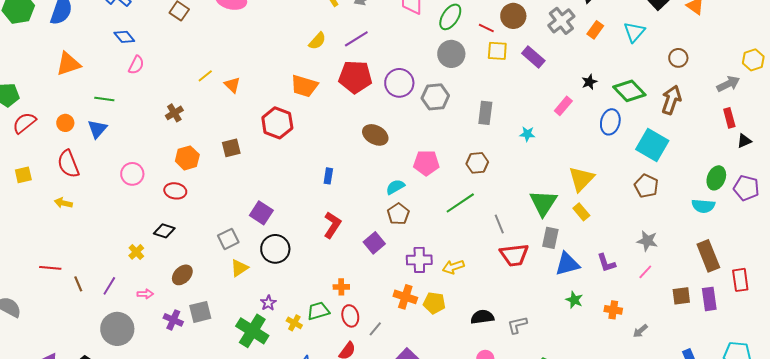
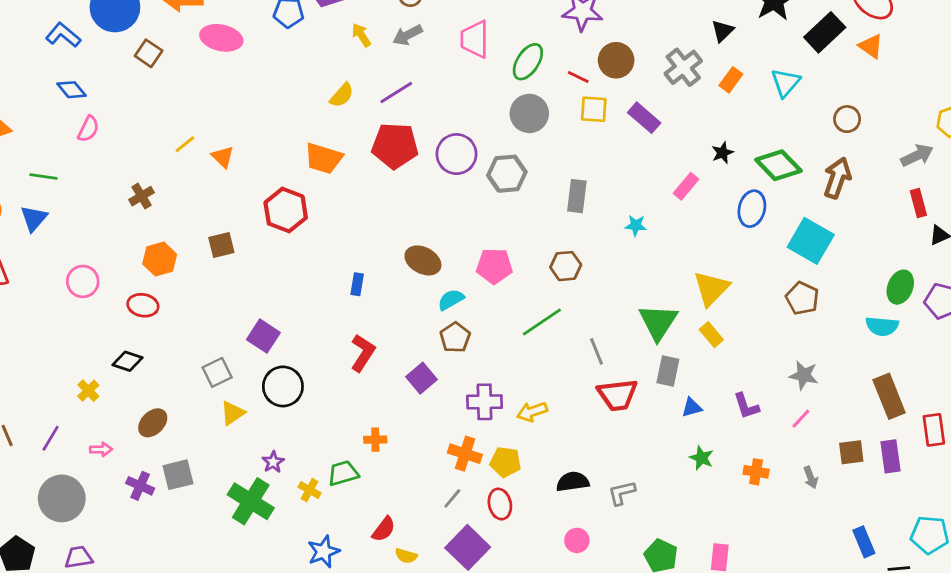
brown ellipse: (375, 135) -> (423, 260), moved
blue triangle: (567, 264) -> (692, 407), size x0.6
red ellipse: (350, 316) -> (500, 504), moved
gray line: (375, 329) -> (452, 498), moved
gray arrow: (640, 331) -> (811, 477), moved, turned -70

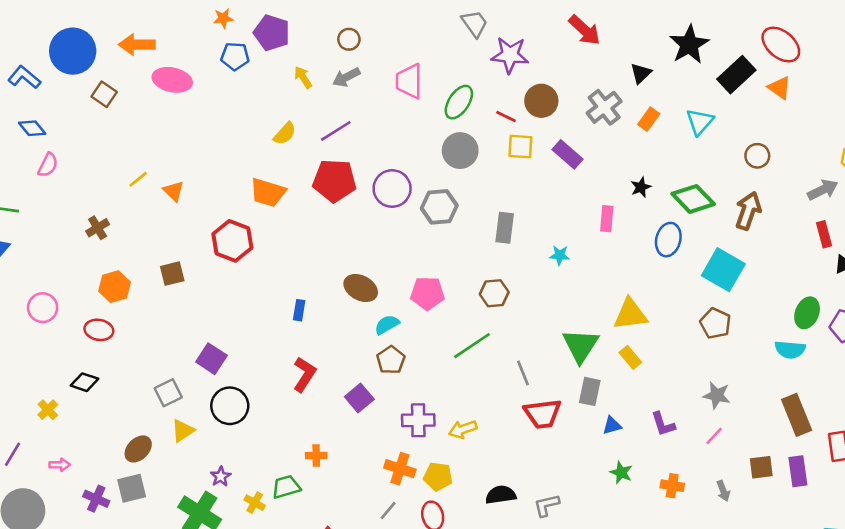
pink rectangle: (686, 186) -> (607, 219), turned -35
yellow triangle: (711, 288) -> (630, 314), turned 39
brown ellipse: (153, 423) -> (138, 449), moved

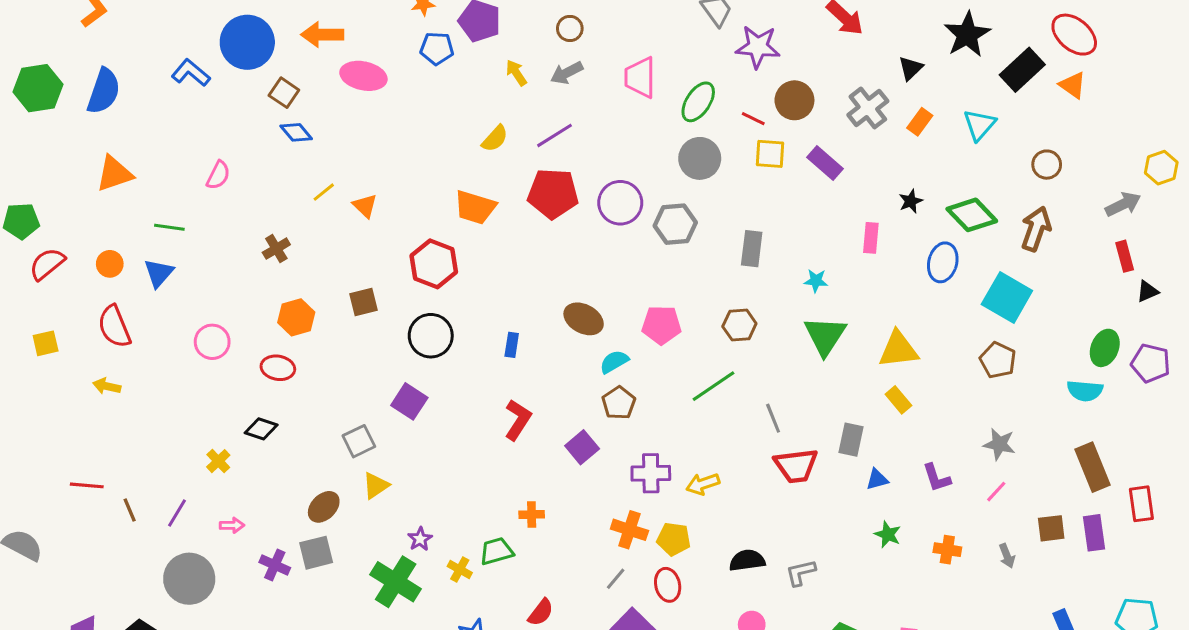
blue diamond: (32, 128) -> (296, 132), moved
green triangle: (581, 346) -> (825, 336), moved
black circle: (230, 406) -> (431, 336), moved

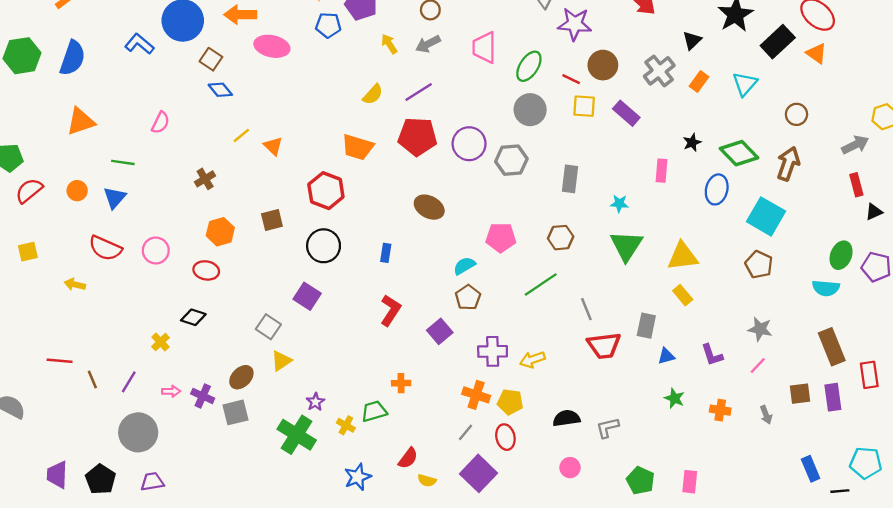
brown ellipse: (584, 319) -> (429, 207), moved
red semicircle: (114, 327) -> (105, 248), moved, turned -44
gray square: (359, 441) -> (268, 327), turned -30
purple cross: (275, 565) -> (203, 396), moved

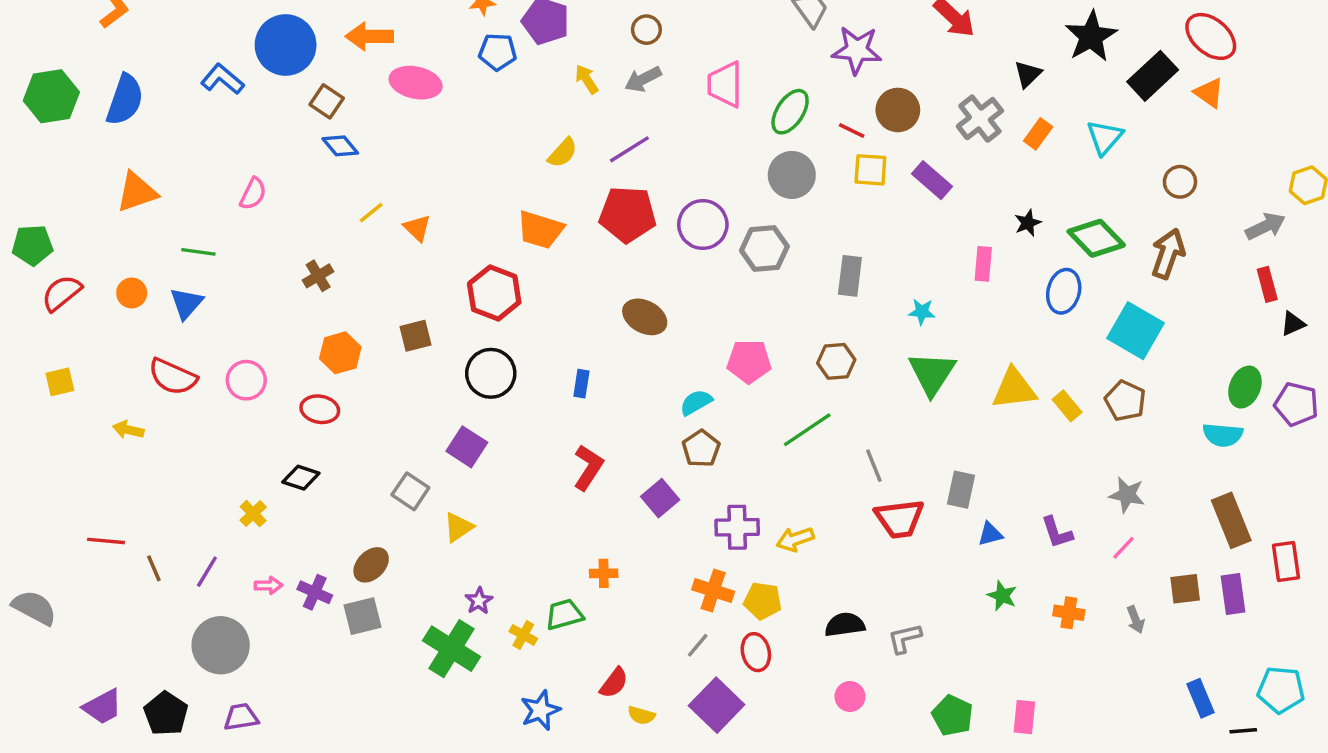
yellow rectangle: (683, 295) -> (1067, 406), moved
yellow triangle: (281, 361) -> (458, 527), moved
purple trapezoid: (57, 475) -> (103, 707), turned -120

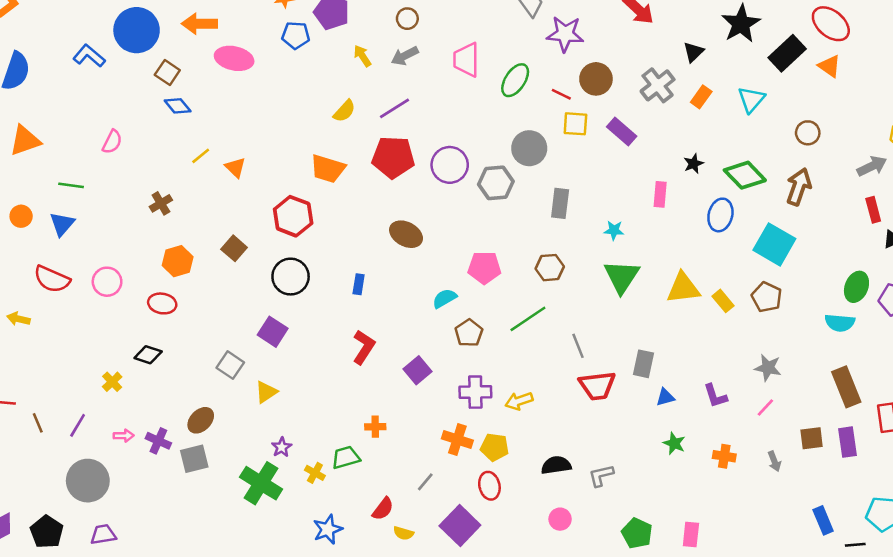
gray circle: (792, 175) -> (529, 148), moved
brown square: (416, 336) -> (234, 248), turned -35
brown pentagon: (701, 449) -> (469, 333), moved
gray line: (698, 645) -> (425, 482), moved

